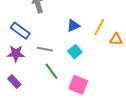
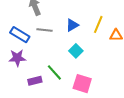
gray line: (45, 49) -> (45, 30), moved
purple rectangle: (14, 82) -> (35, 81), moved, turned -56

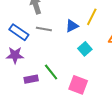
yellow line: (98, 24) -> (92, 17), moved
cyan square: (76, 51) -> (85, 49), moved

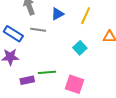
blue triangle: (72, 26) -> (57, 14), moved
green line: (51, 72) -> (47, 72), turned -54

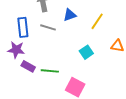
blue rectangle: (13, 34) -> (23, 27), turned 42
purple rectangle: (27, 80) -> (28, 66), moved, turned 32

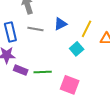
blue triangle: (70, 15) -> (60, 24), moved
yellow line: (97, 21) -> (86, 29), moved

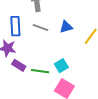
cyan square: (77, 49) -> (61, 66), moved

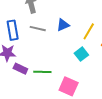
cyan square: (61, 66) -> (81, 54), moved

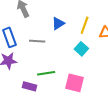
gray line: (38, 29) -> (37, 41), moved
purple rectangle: (20, 69) -> (30, 86), moved

